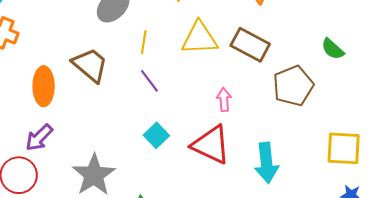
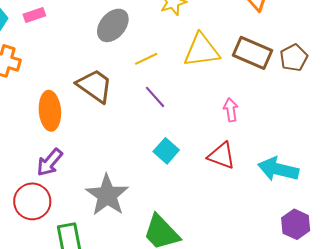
yellow line: (144, 42) -> (146, 59), turned 60
brown pentagon: (293, 86) -> (294, 58), moved, size x0.7
red triangle: (211, 145) -> (222, 156), size x0.7
cyan arrow: (266, 163) -> (278, 169), turned 114

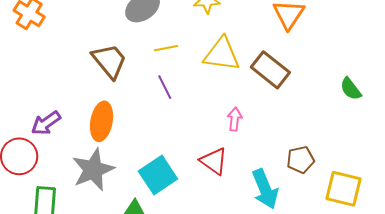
brown pentagon: (294, 58) -> (300, 160), moved
orange ellipse: (50, 111) -> (102, 121), moved
cyan square: (166, 151) -> (158, 175), moved, size x1.5
cyan arrow: (278, 169) -> (265, 189), turned -141

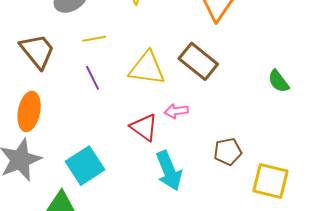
yellow triangle: (222, 54) -> (147, 68), moved
pink arrow: (235, 119) -> (176, 111), moved, turned -105
red triangle: (214, 161) -> (144, 127), moved
cyan arrow: (265, 189) -> (169, 171), moved

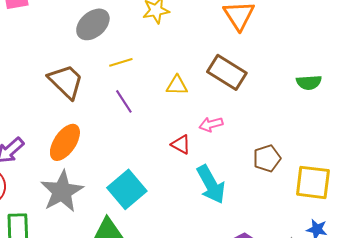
yellow triangle: (147, 68) -> (177, 85), size x0.6
green semicircle: (278, 81) -> (309, 82), turned -50
orange ellipse: (29, 111) -> (65, 142), turned 30
red triangle: (144, 127) -> (181, 144), size x0.7

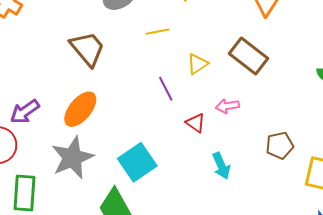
yellow line: (121, 62) -> (158, 32), moved
yellow triangle: (177, 85) -> (197, 64), turned -40
purple line: (124, 101) -> (166, 89), moved
cyan arrow: (211, 184) -> (221, 166), size x0.7

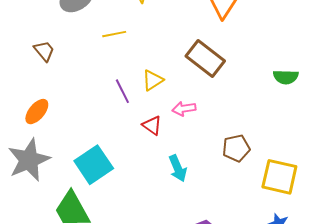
brown trapezoid: (87, 49) -> (44, 51), size x0.6
yellow triangle: (197, 64) -> (153, 80), moved
orange ellipse: (80, 109) -> (37, 112), size x0.7

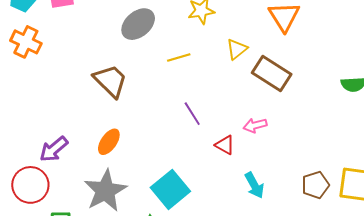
brown trapezoid: (44, 51) -> (111, 81), size x1.6
yellow triangle: (153, 80) -> (237, 49), moved
brown pentagon: (236, 148) -> (315, 185), moved

